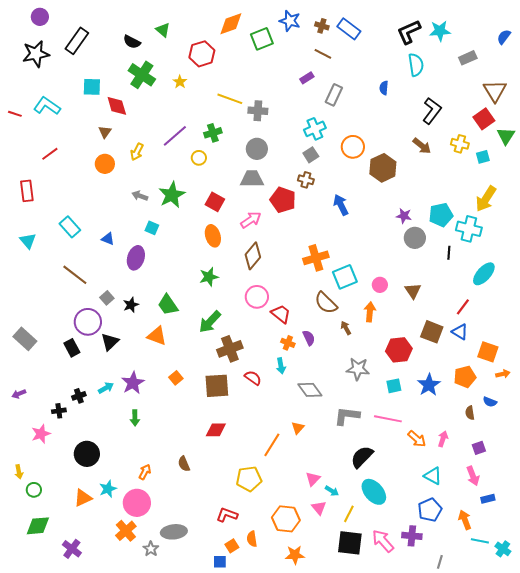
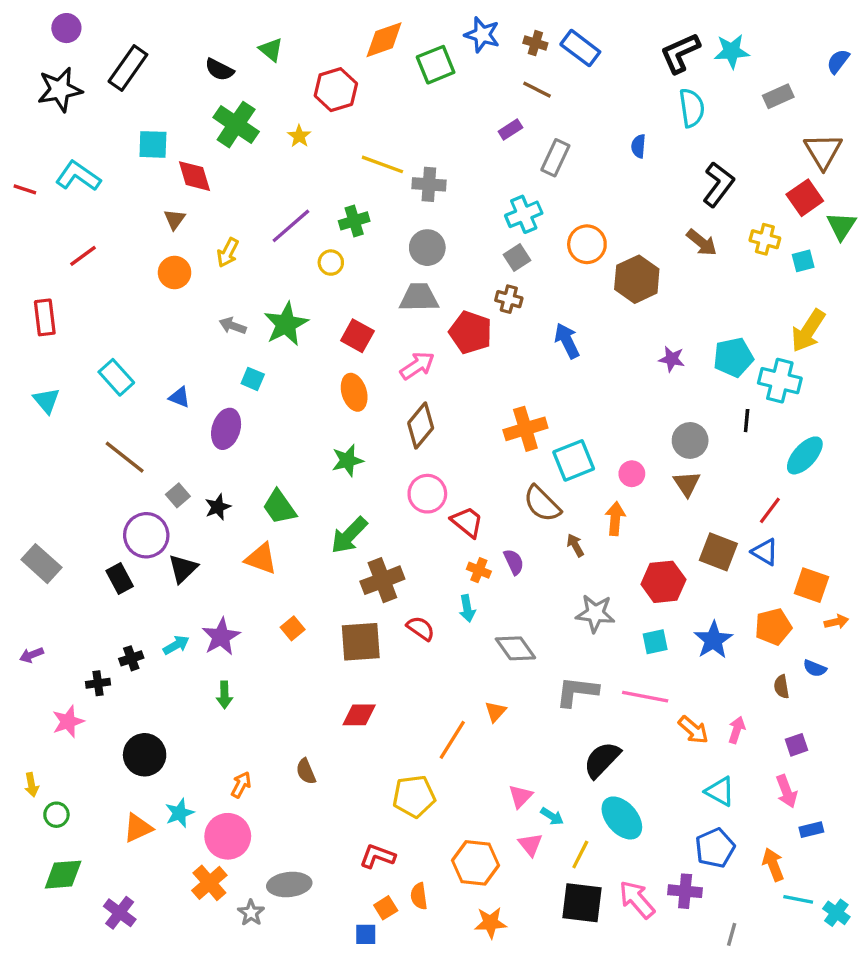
gray circle: (415, 238) -> (690, 440), moved

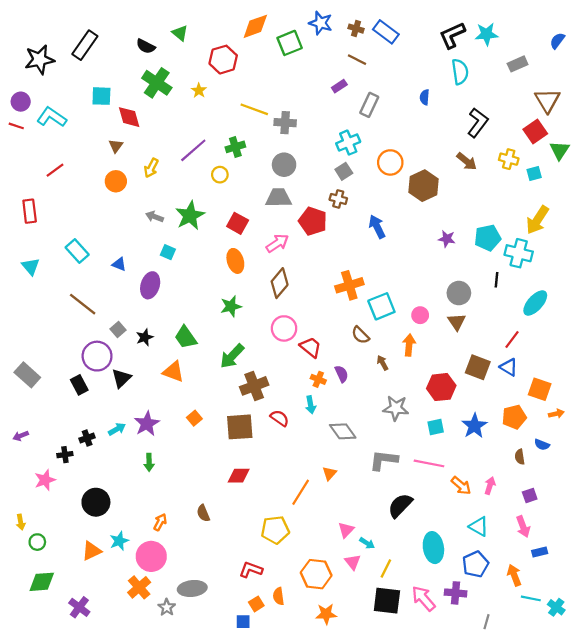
purple circle: (66, 28) -> (21, 102), moved
brown semicircle: (542, 504) -> (360, 335), size x0.7
cyan ellipse: (622, 818) -> (433, 548), moved, turned 32

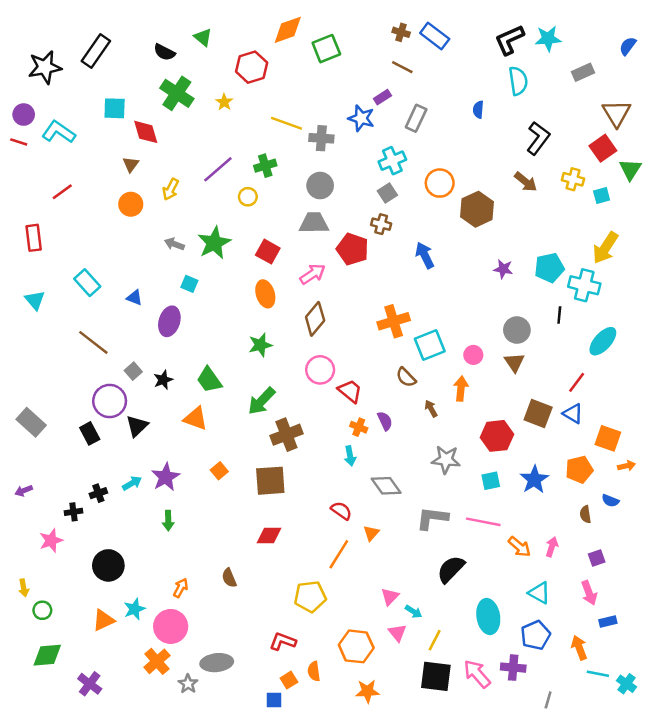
blue star: (321, 23) -> (361, 118), moved
red semicircle: (280, 418) -> (341, 511), moved

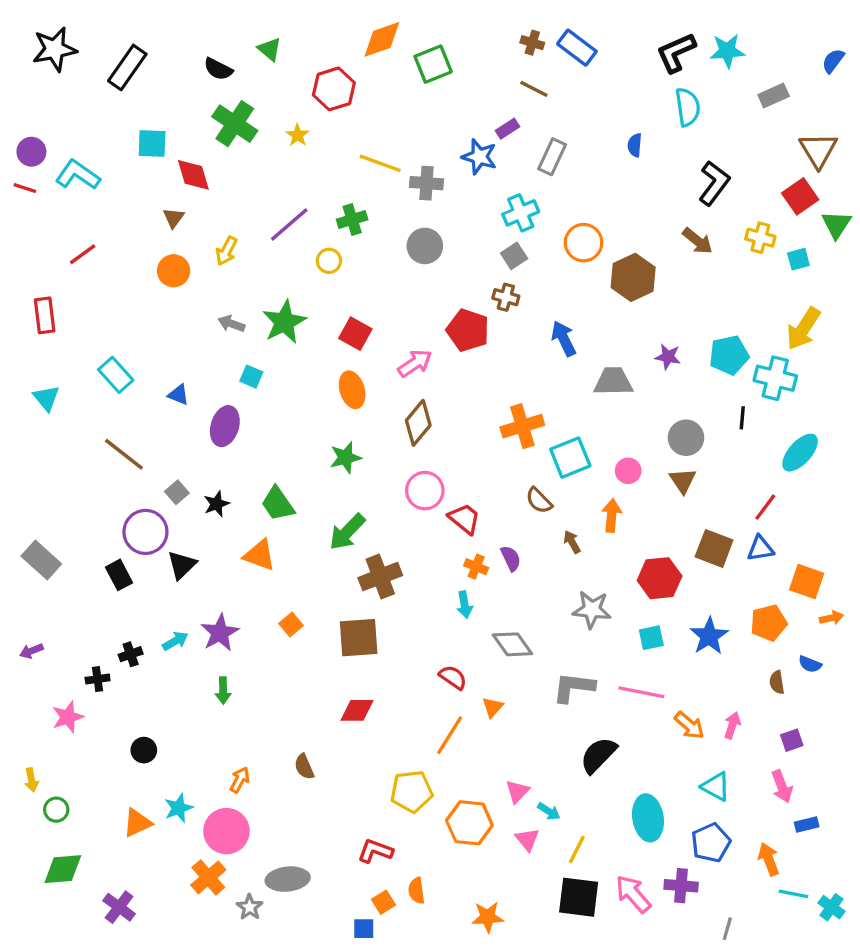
black star: (45, 67) -> (55, 49), moved
gray trapezoid: (314, 223) -> (613, 381), moved
blue triangle: (573, 413) -> (760, 548), turned -40
black circle: (108, 565) -> (144, 750), size x0.6
orange hexagon: (356, 646) -> (469, 823), moved

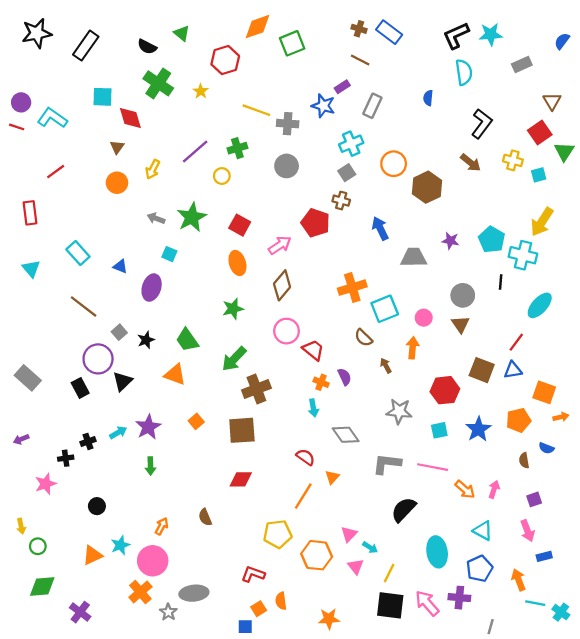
brown triangle: (818, 150) -> (552, 101), size x0.7
cyan pentagon: (729, 355) -> (492, 240), turned -30

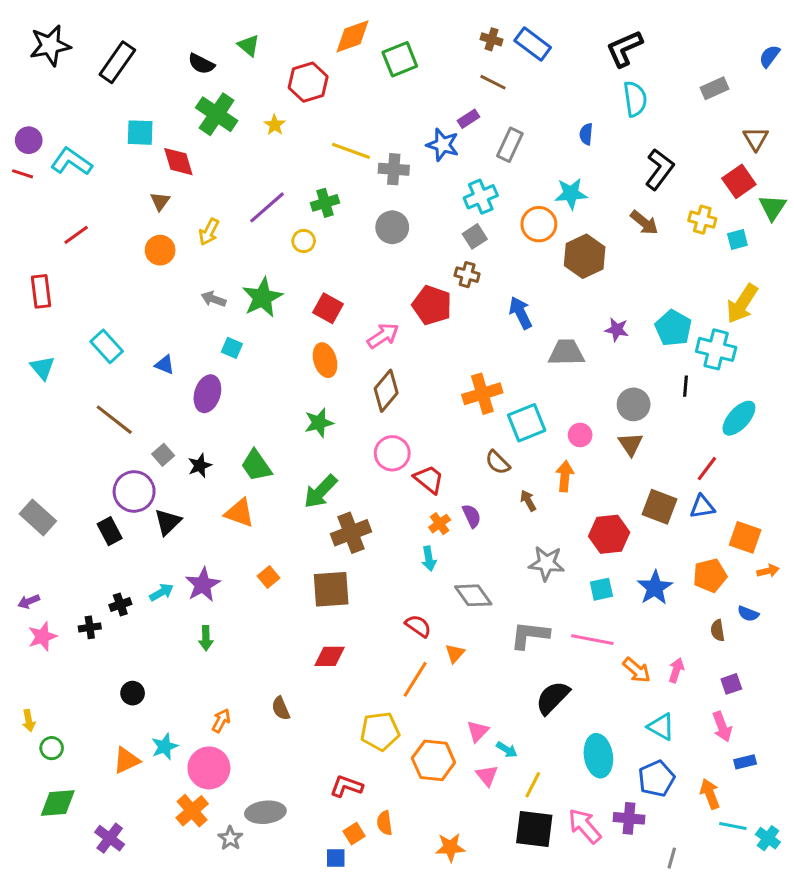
cyan star: (491, 34) -> (571, 194), moved
orange cross: (321, 382) -> (440, 524), turned 32
pink star: (46, 484) -> (42, 637), moved

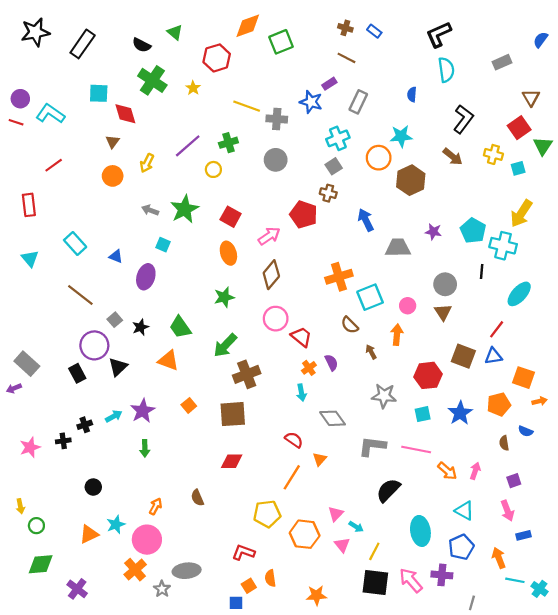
blue rectangle: (533, 44) -> (374, 31), size x0.6
purple arrow: (29, 601) -> (14, 388), moved

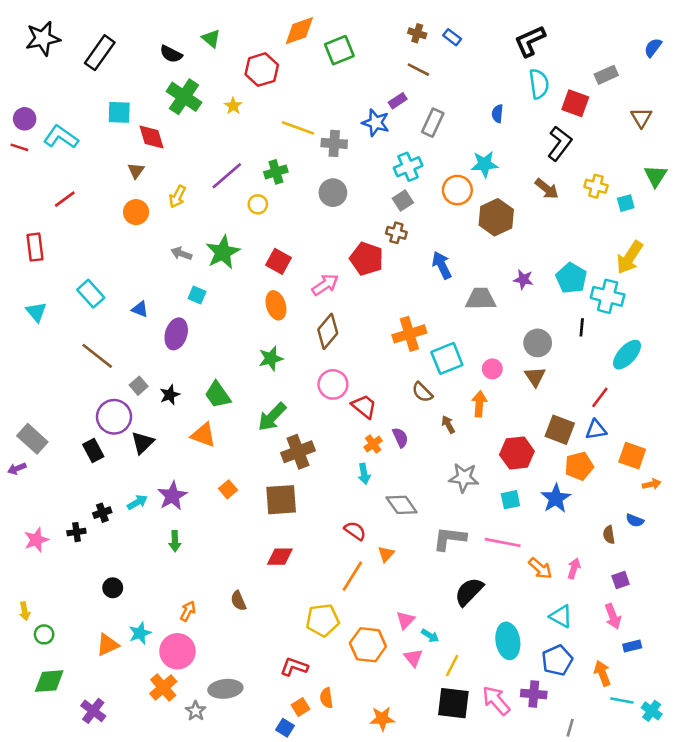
red square: (519, 128) -> (575, 103), moved, turned -35
orange pentagon: (499, 404) -> (579, 466), moved
blue square: (236, 603) -> (285, 728), turned 32

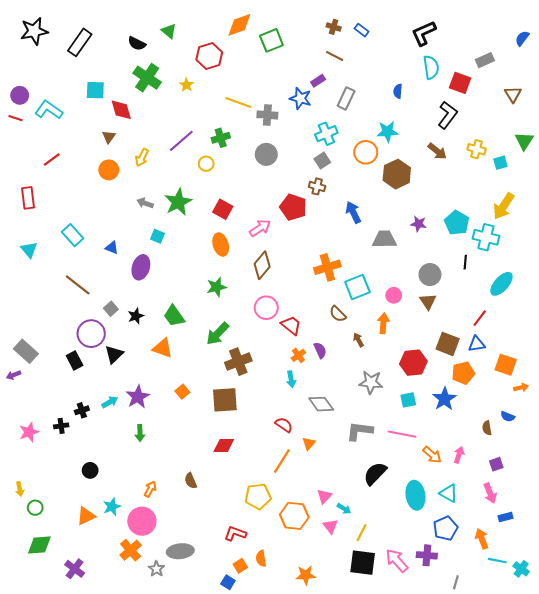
cyan ellipse: (508, 641) -> (415, 495), moved

